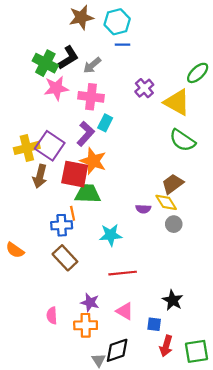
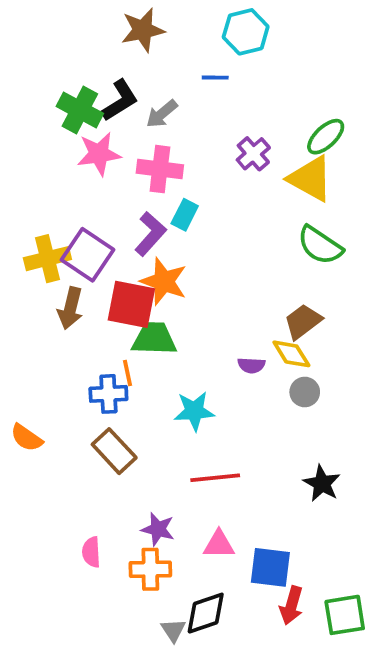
cyan hexagon: (117, 22) -> (246, 32), moved
green ellipse: (198, 73) -> (326, 137), moved
black star: (173, 300) -> (322, 483), moved
pink triangle: (125, 311) -> (219, 544), turned -30
blue square: (154, 324) -> (270, 567), size x1.6

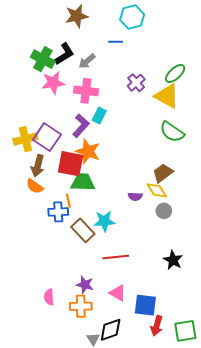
orange semicircle: (27, 438) -> (35, 186), moved
brown rectangle: (114, 451) -> (83, 230), moved
pink triangle: (219, 544) -> (118, 293), turned 30

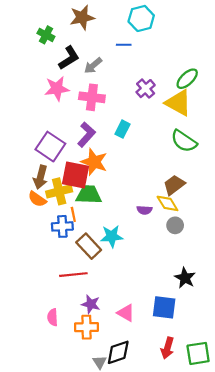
green cross: (43, 59) -> (46, 35), moved, size x0.7
cyan rectangle: (99, 116) -> (123, 129), moved
yellow cross: (25, 139) -> (59, 191), moved
red line: (116, 257) -> (73, 275), moved
blue square: (145, 305) -> (164, 307), moved

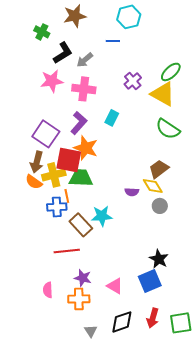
black star: (185, 278) -> (159, 259), moved
blue square: (164, 307) -> (150, 281), turned -30
black diamond: (118, 352) -> (122, 322), moved

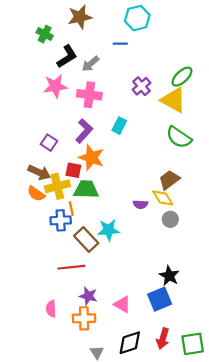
purple square: (46, 134) -> (49, 143), size x0.6
red square: (69, 160) -> (73, 170), size x0.6
brown arrow: (37, 162) -> (39, 172), turned -80

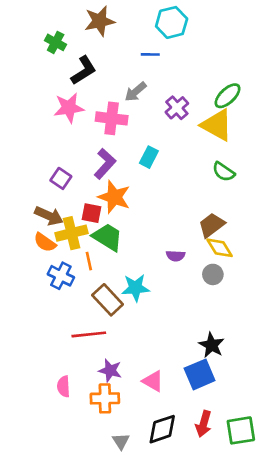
gray arrow: (90, 64) -> (136, 92), moved
green semicircle: (179, 137) -> (224, 172), size x0.7
green trapezoid: (86, 189) -> (108, 237), turned 30
yellow diamond: (163, 198) -> (220, 248), moved
blue cross: (61, 220) -> (61, 276), moved, turned 30

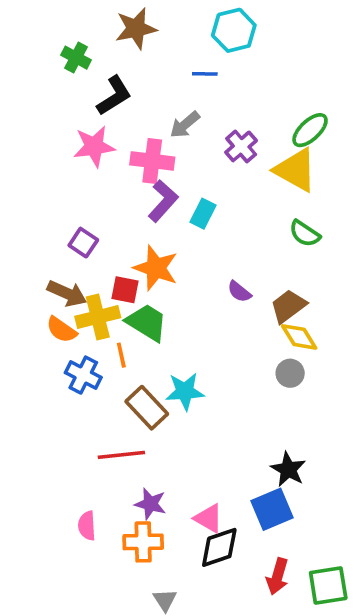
purple L-shape: (105, 164) -> (163, 201), moved
purple semicircle: (176, 256) -> (239, 292), moved, turned 36
black diamond: (162, 429) -> (219, 547), moved

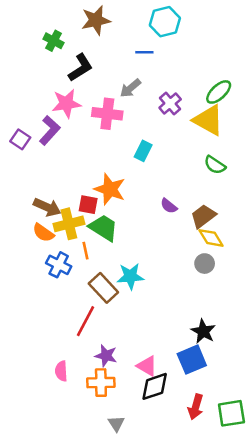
purple L-shape: (163, 201) -> (50, 130), moved
purple square: (83, 243) -> (20, 139), moved
red line: (121, 455) -> (86, 321), turned -56

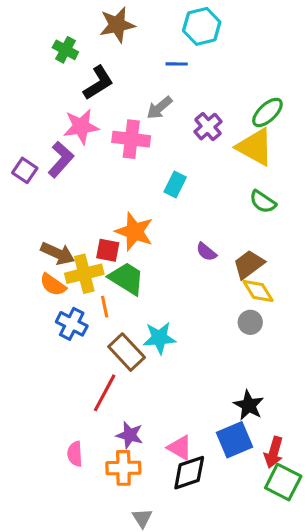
red arrow: (196, 407) -> (274, 452), moved
green square: (231, 413) -> (283, 482), moved, turned 36

